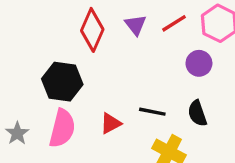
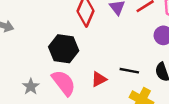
pink semicircle: (62, 128) -> (64, 83), turned -52

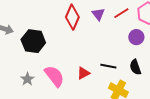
black hexagon: (64, 49) -> (33, 41), moved

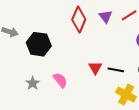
red triangle: (83, 73) -> (95, 68), moved, turned -32
pink semicircle: (54, 76) -> (60, 80), size x0.7

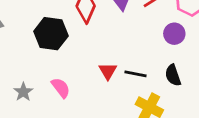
black hexagon: (39, 44) -> (51, 34), moved

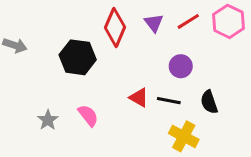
purple circle: (174, 34) -> (181, 66), moved
red triangle: (108, 71) -> (139, 98), turned -30

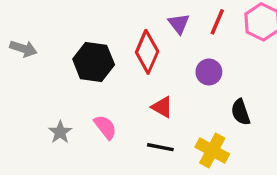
red line: (188, 21) -> (217, 22), turned -35
red diamond: (115, 27) -> (147, 52), moved
black line: (169, 101) -> (160, 147), moved

